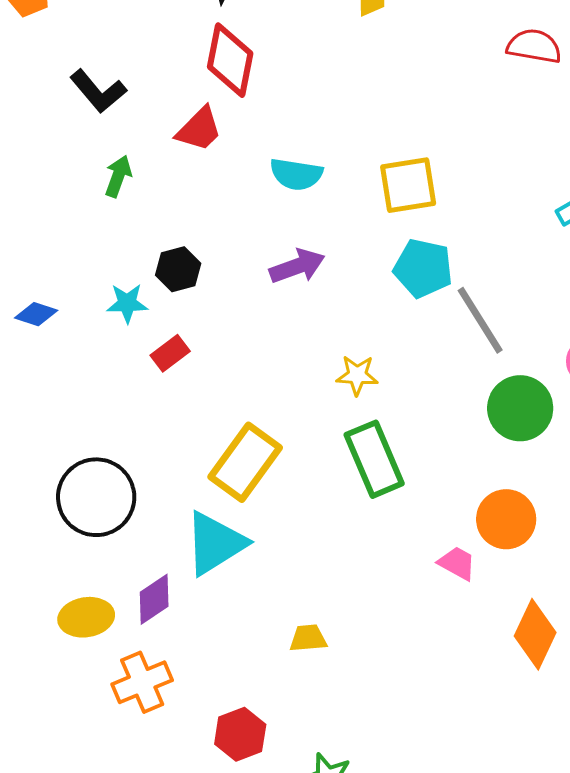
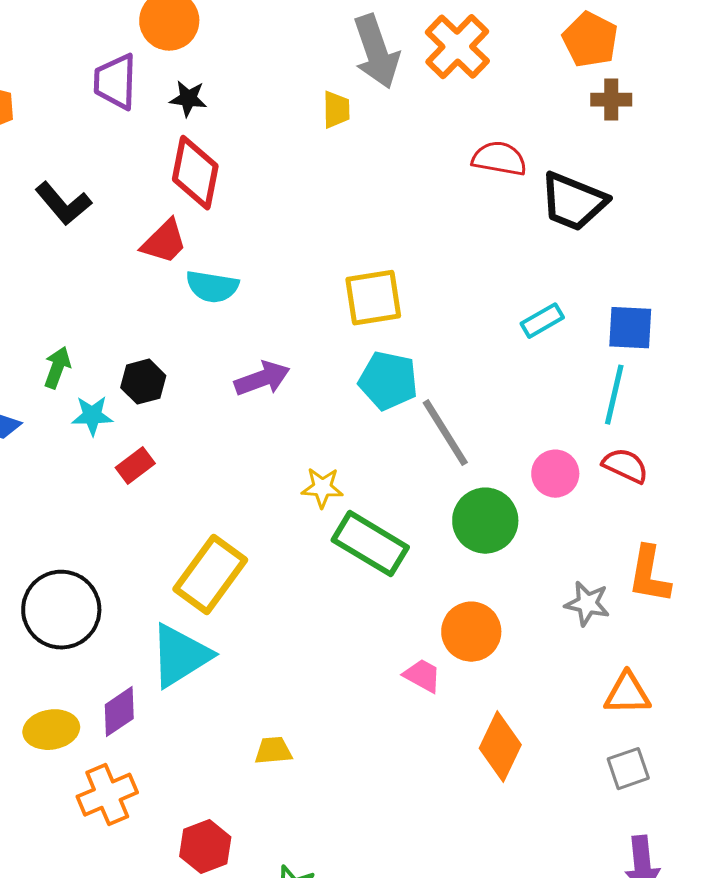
cyan semicircle: (296, 174) -> (212, 287), moved
green arrow: (118, 176) -> (57, 368), moved
green rectangle: (374, 459) -> (370, 544), moved, turned -36

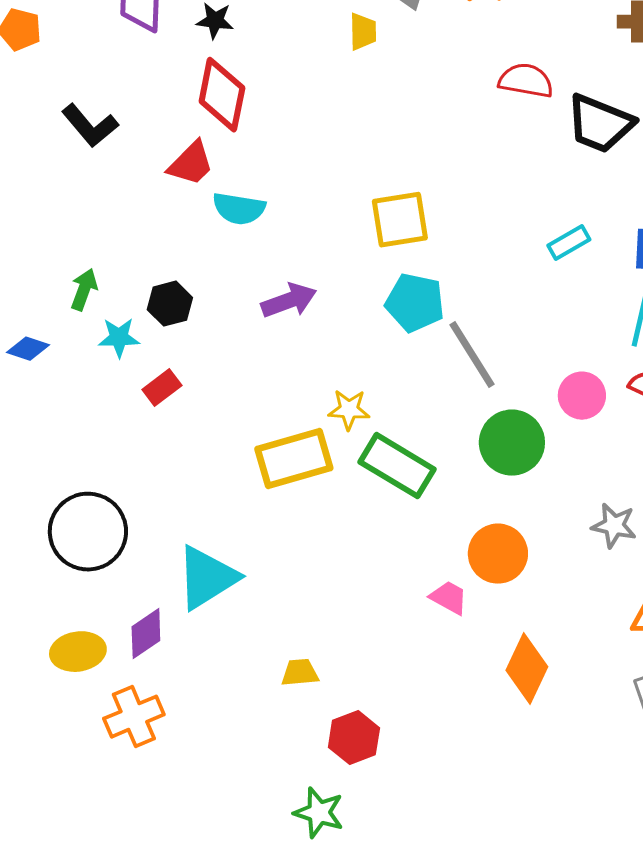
yellow rectangle: (210, 575) -> (294, 459), moved, turned 38
red hexagon: (205, 847) -> (354, 738), moved

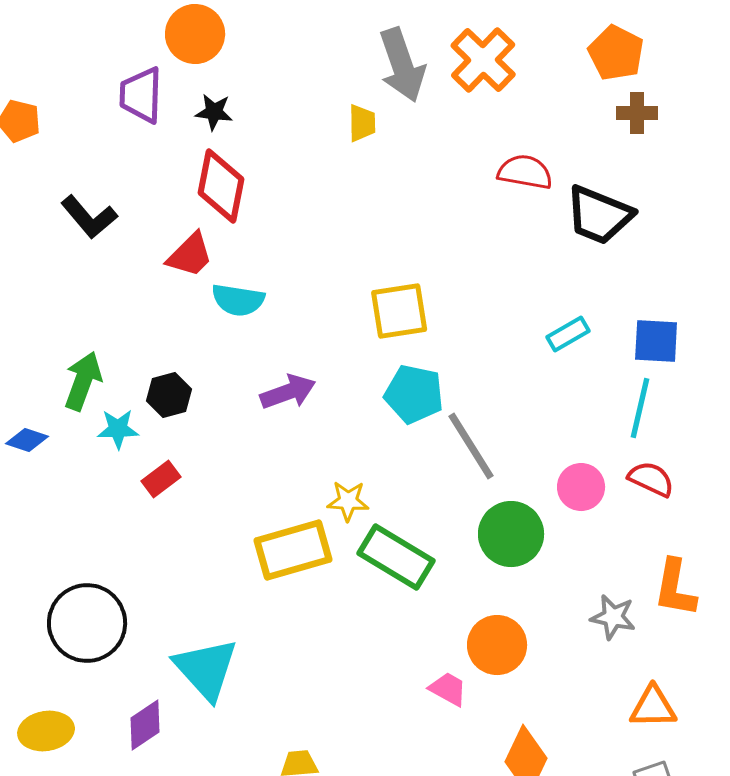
green arrow: (84, 290) -> (83, 381), size x1.4
cyan triangle: (207, 578) -> (206, 669), turned -40
yellow ellipse: (78, 652) -> (46, 731), moved

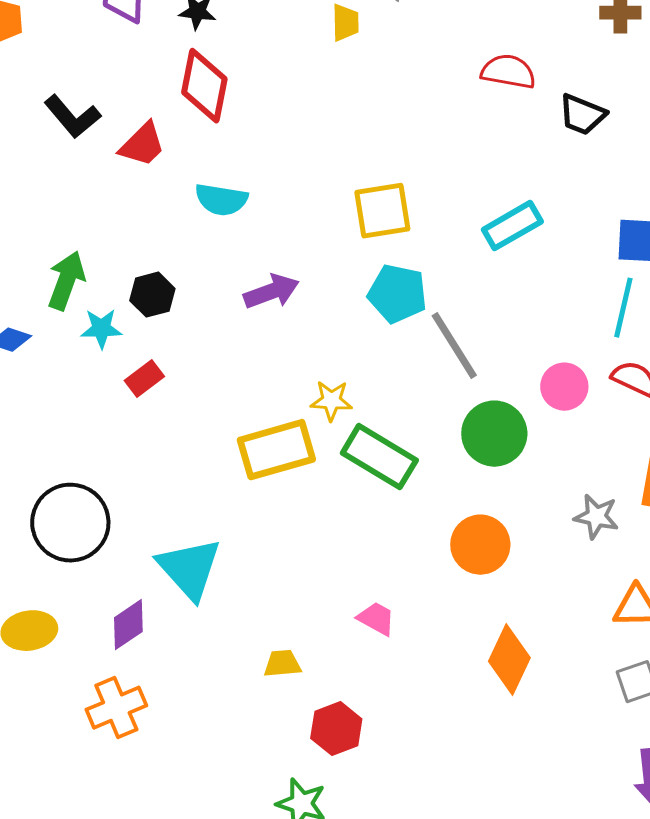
black trapezoid: (599, 215) -> (582, 115), size x0.7
red trapezoid: (190, 255) -> (142, 145), moved
cyan rectangle: (568, 334) -> (512, 226), moved, size x1.4
pink trapezoid: (448, 689) -> (376, 619), moved

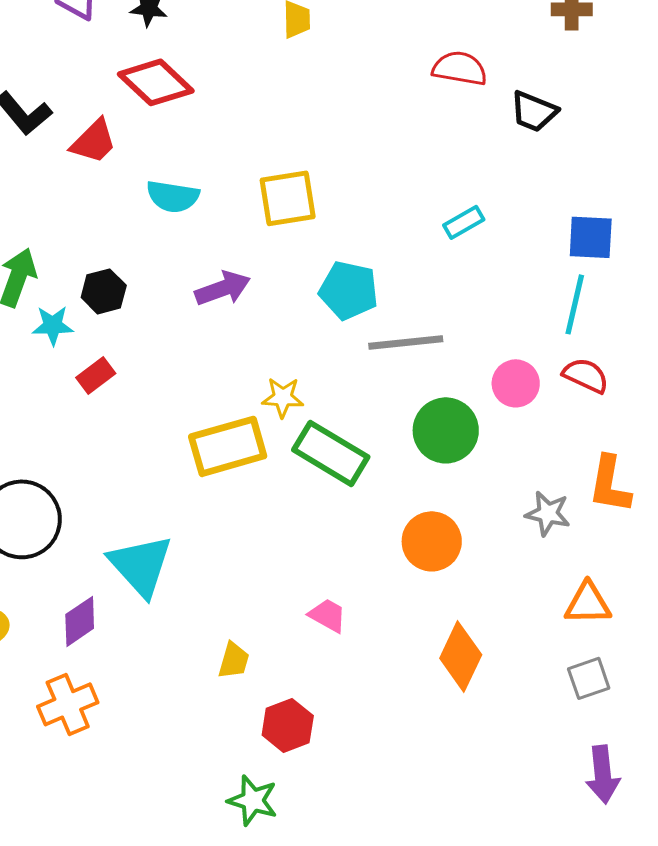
red diamond: (204, 86) -> (156, 82), turned -58
yellow square: (382, 211) -> (288, 198), moved
cyan rectangle: (512, 226) -> (464, 222), size x0.7
gray line: (454, 346) -> (406, 342), turned -64
yellow trapezoid: (282, 664) -> (234, 660), turned 111

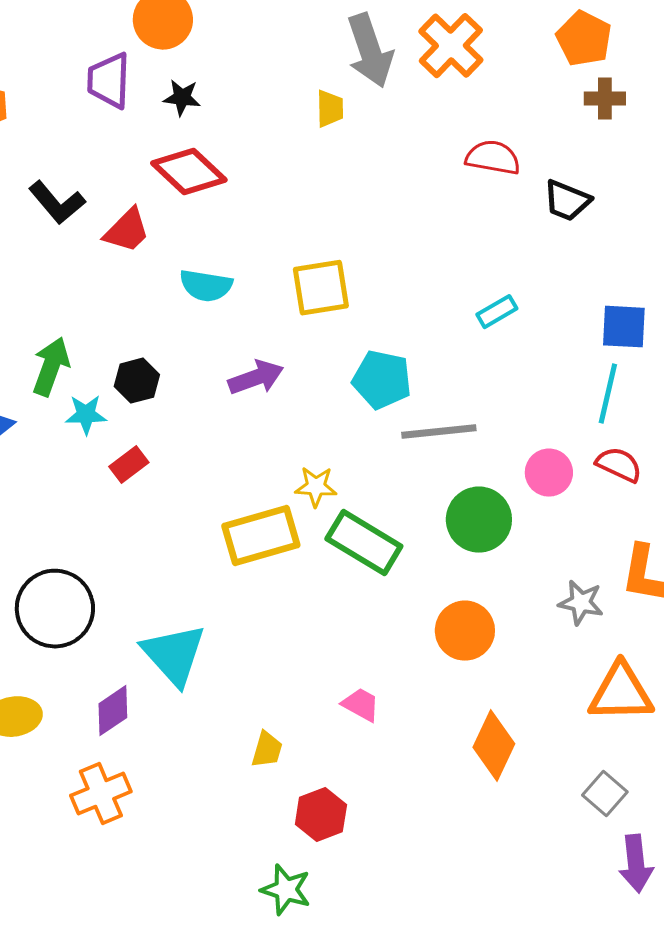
orange triangle: (588, 603) -> (621, 693), size x1.4
gray square: (589, 678) -> (605, 794), moved, turned -30

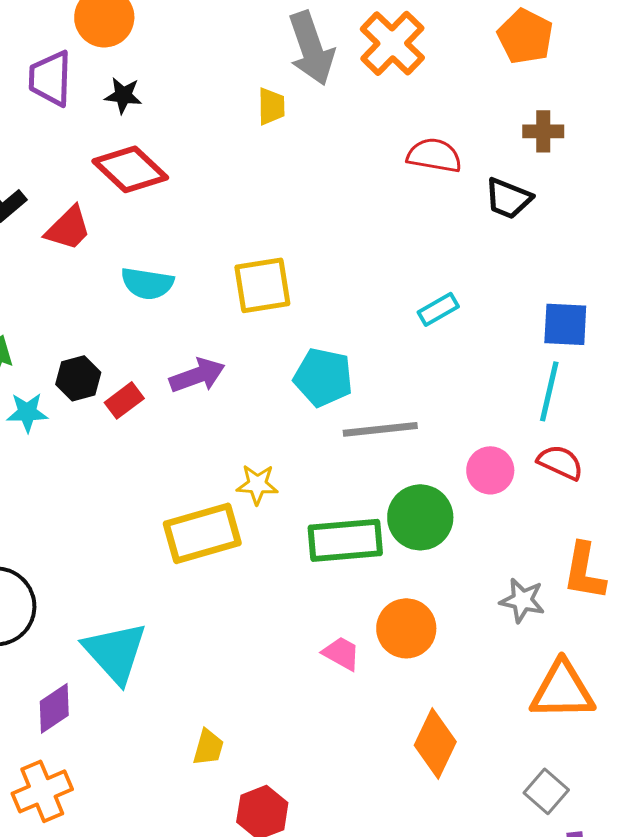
brown cross: (605, 99) -> (543, 131), moved
red rectangle: (129, 465) -> (124, 400), moved
green rectangle: (364, 543) -> (345, 540), moved, turned -36
pink trapezoid: (361, 705) -> (341, 653), moved

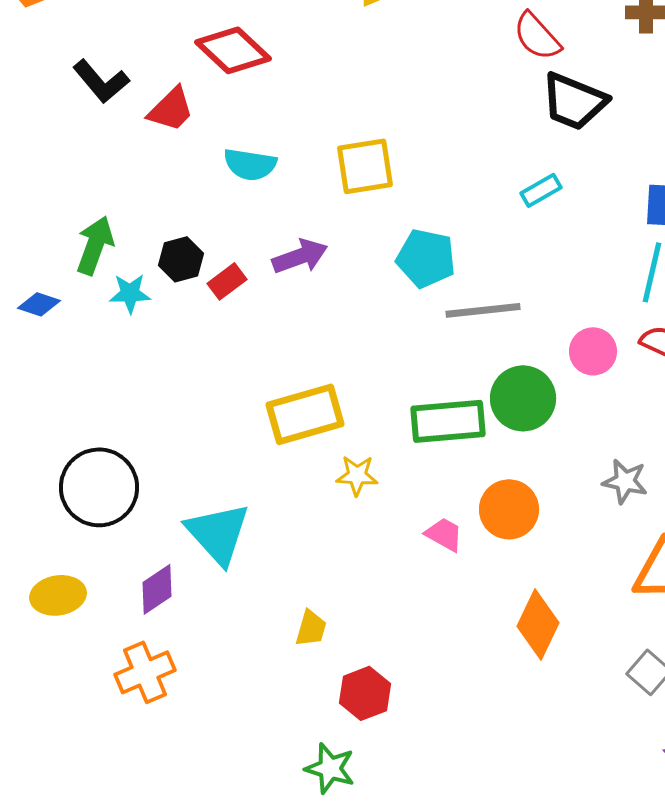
red semicircle: (434, 155) -> (537, 36), turned -142
black trapezoid: (508, 198) -> (574, 101), moved, size x1.4
yellow star: (257, 484) -> (357, 475), moved

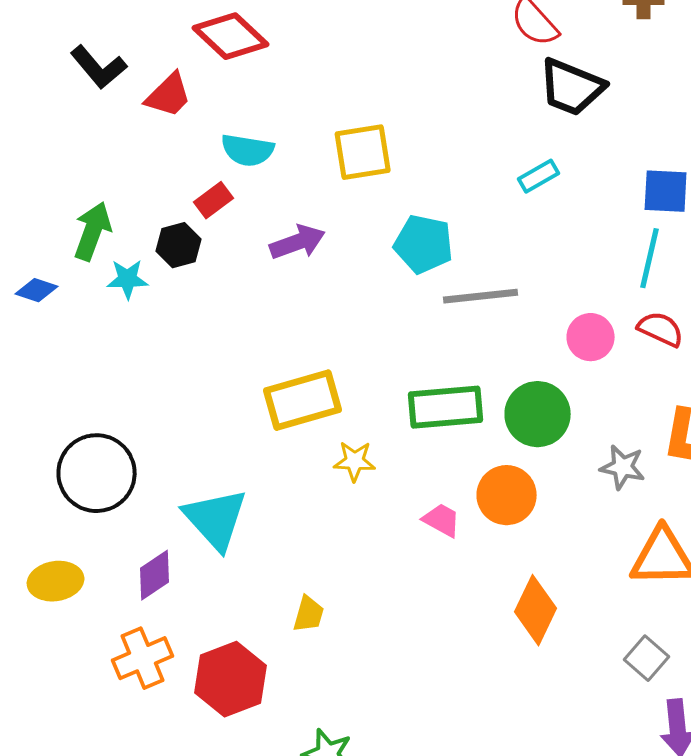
red rectangle: (227, 281) -> (214, 200), moved
green circle: (523, 398) -> (538, 414), moved
red hexagon: (365, 693) -> (231, 679), moved, size x1.4

